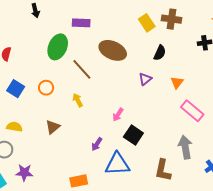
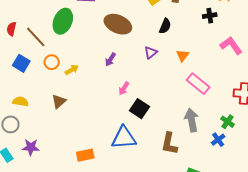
brown line: (82, 69) -> (36, 37), moved
yellow arrow: (78, 100) -> (72, 70), moved, turned 88
purple arrow: (97, 144) -> (110, 59), moved

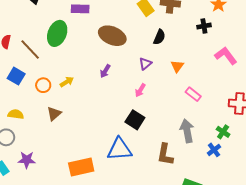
orange circle: (52, 62) -> (43, 85), moved
pink rectangle: (198, 84) -> (193, 94), size x0.7
pink arrow: (124, 88) -> (140, 90), moved
orange rectangle: (85, 155) -> (81, 167), size x1.4

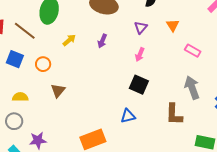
yellow arrow: (67, 82) -> (69, 40), moved
blue triangle: (119, 149) -> (128, 116), size x0.6

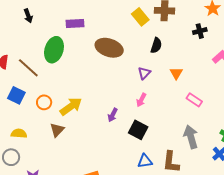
yellow arrow: (69, 40) -> (71, 106), moved, size x1.6
purple arrow: (102, 41) -> (113, 115), moved
blue triangle: (128, 116) -> (145, 161), moved

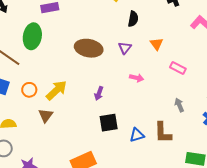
brown ellipse: (109, 48) -> (89, 48), moved
pink arrow: (141, 100) -> (137, 78), moved, turned -96
black square: (138, 130) -> (109, 123), moved, turned -30
gray arrow: (191, 137) -> (179, 105), size x0.6

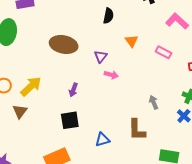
purple triangle: (125, 48) -> (101, 57), moved
pink rectangle: (178, 68) -> (164, 52), moved
black square: (109, 123) -> (70, 120), moved
blue triangle: (137, 135) -> (102, 140), moved

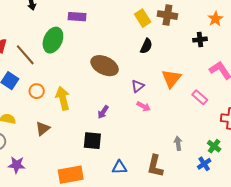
black semicircle: (108, 16) -> (146, 46), moved
orange triangle: (132, 41) -> (171, 78), size x1.5
yellow arrow: (31, 86) -> (63, 98), turned -75
brown triangle: (20, 111) -> (43, 129), moved

